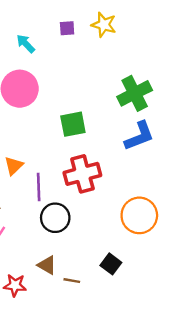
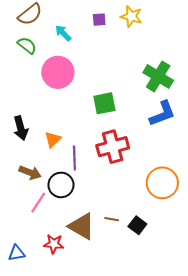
green cross: (135, 93) -> (158, 76), turned -32
black circle: (55, 218) -> (61, 185), moved
brown triangle: (47, 265) -> (82, 226), size x1.6
brown line: (72, 281) -> (112, 219), moved

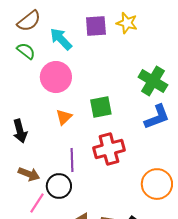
purple square: (99, 20) -> (96, 26), size x1.6
cyan arrow: (63, 33) -> (61, 39), size x1.4
orange triangle: (53, 139) -> (64, 117), moved

